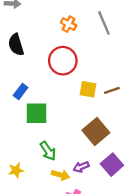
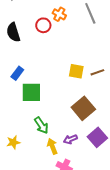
red circle: (63, 61) -> (43, 25), moved, size x0.6
yellow arrow: (61, 175) -> (52, 146), turned -126

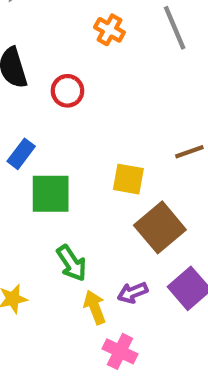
red circle: (43, 25) -> (67, 91), moved
yellow square: (76, 71) -> (128, 179), moved

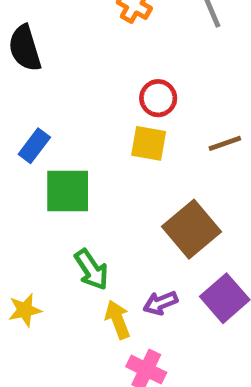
red circle: (67, 91) -> (158, 98), moved
yellow square: (128, 179) -> (149, 143), moved

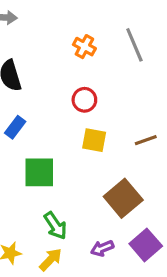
red circle: (158, 98) -> (84, 100), moved
blue rectangle: (34, 146) -> (15, 127), moved
yellow arrow: (118, 320) -> (51, 259), moved, turned 65

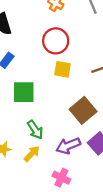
red circle: (84, 100) -> (56, 41), size x1.5
purple arrow: (102, 248) -> (68, 146), size x1.5

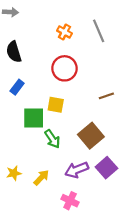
yellow square: (63, 69) -> (56, 105), moved
green arrow: (35, 130) -> (52, 139), moved

